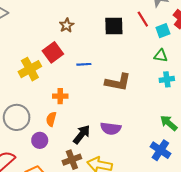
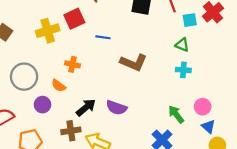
orange semicircle: (51, 119) -> (59, 86), turned -80

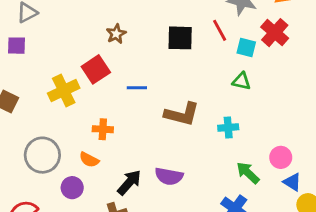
cyan square: (190, 20) -> (246, 47), turned 32
cyan cross: (183, 70) -> (228, 127), moved

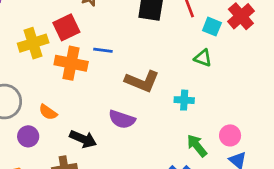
orange cross: (103, 129) -> (71, 63), moved, size x1.6
purple semicircle: (169, 176) -> (122, 119), moved
black arrow: (129, 182) -> (83, 139), turned 64

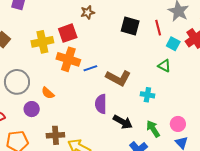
blue line: (103, 50) -> (90, 68), moved, turned -32
purple semicircle: (122, 119) -> (101, 104), turned 66
black arrow: (83, 139) -> (123, 122), moved

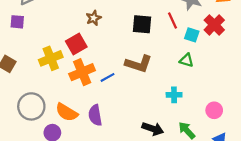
orange cross: (68, 59) -> (82, 72), turned -30
brown L-shape: (118, 78) -> (139, 64), moved
orange semicircle: (48, 93) -> (67, 112), size x1.5
purple semicircle: (101, 104) -> (95, 115), moved
pink circle: (178, 124) -> (214, 110), moved

